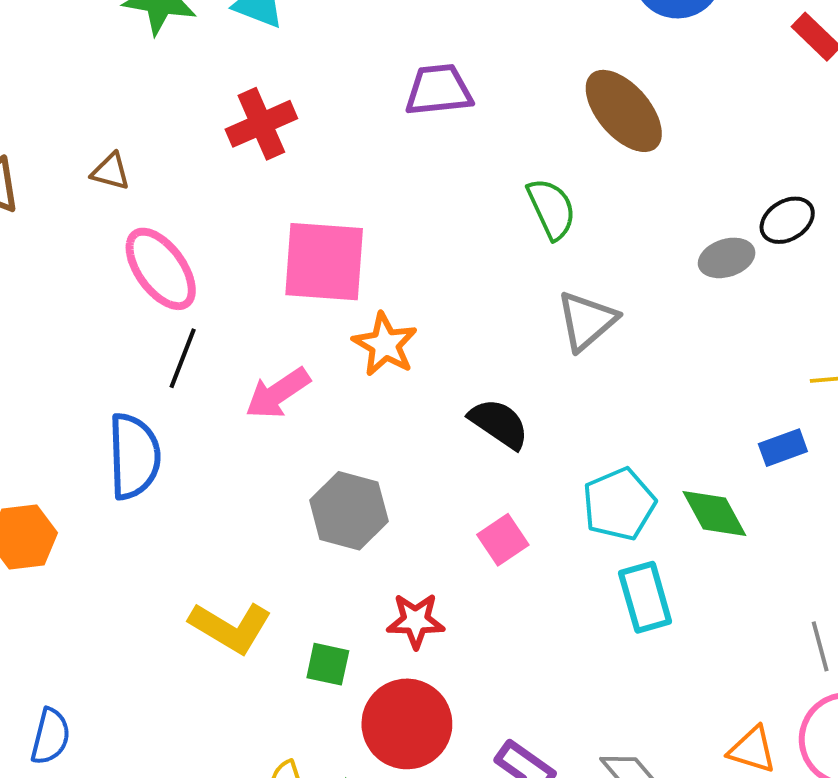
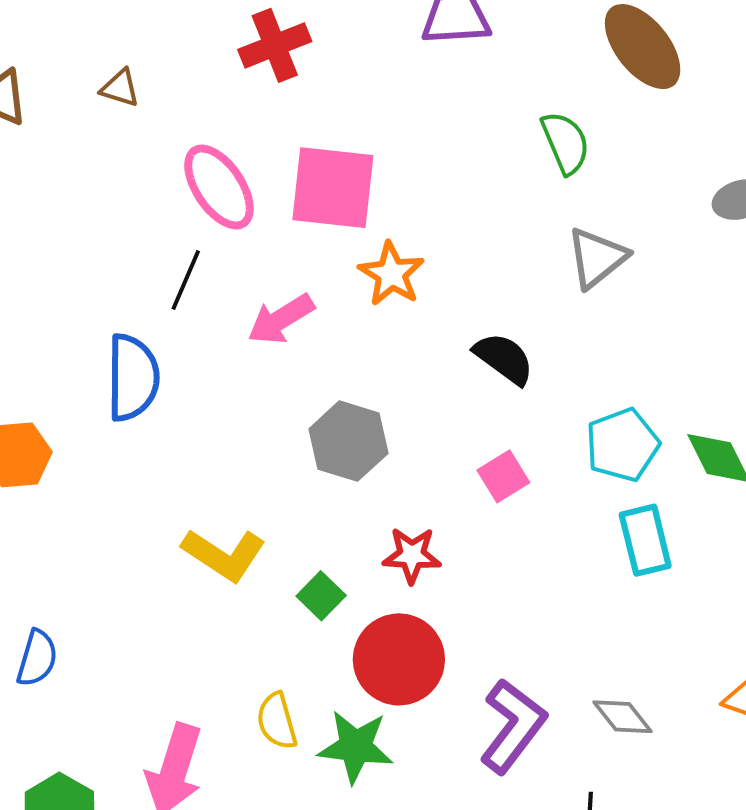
pink ellipse: (161, 269) -> (219, 187), moved
green square: (328, 664) -> (321, 596), turned 30

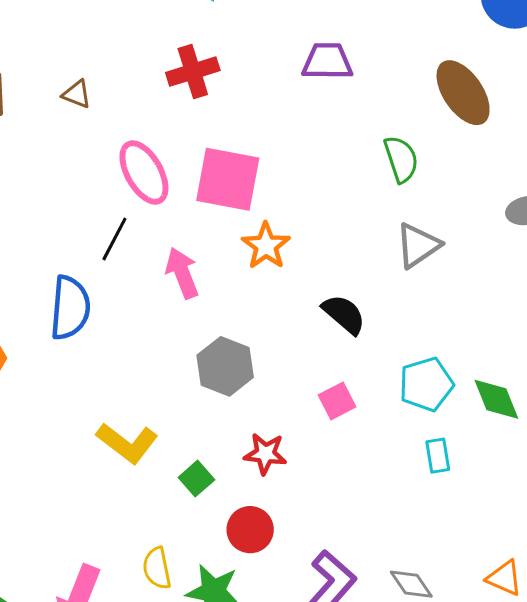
pink arrow: (281, 319) -> (182, 273), turned 96
cyan rectangle: (645, 540) -> (438, 456), size x0.7
red circle: (399, 659) -> (250, 530), size x0.7

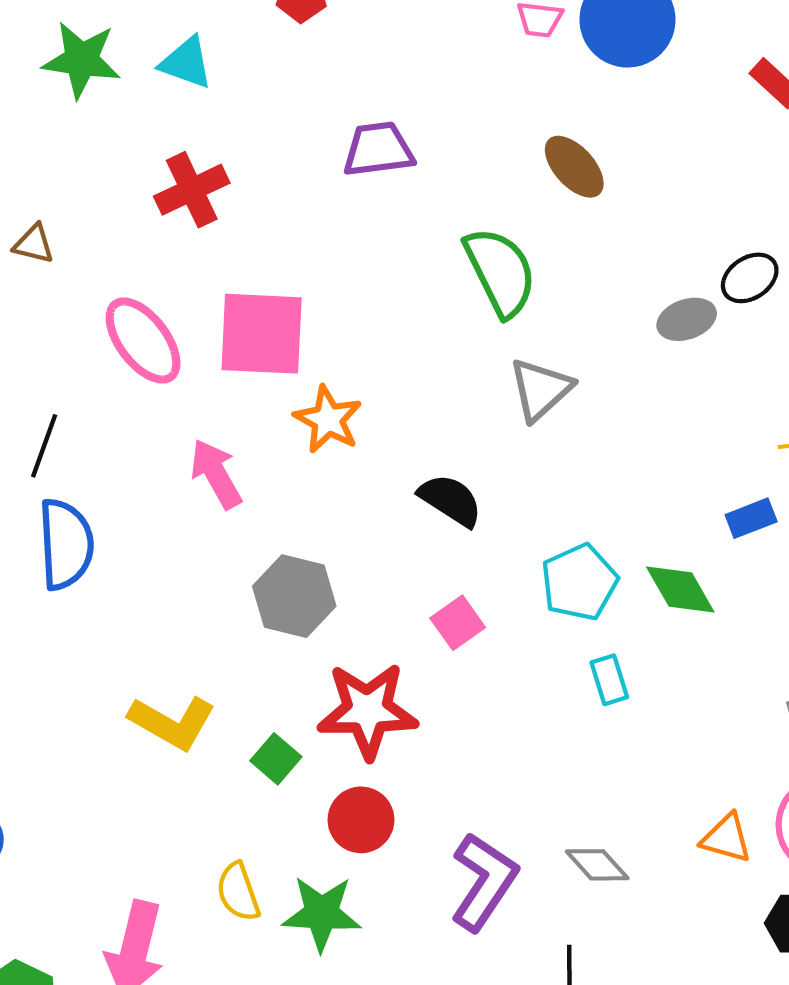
brown ellipse: (463, 93) -> (574, 167), size x0.7
green semicircle: (401, 159) -> (500, 272), size x1.4
black line: (114, 239) -> (44, 446), moved
red star: (265, 454) -> (368, 711), size x1.6

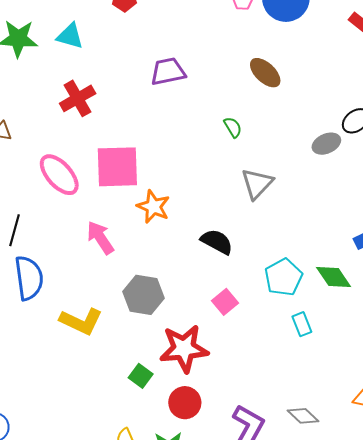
green semicircle: (500, 272) -> (233, 127), size x0.5
yellow L-shape: (172, 722) -> (81, 321), moved

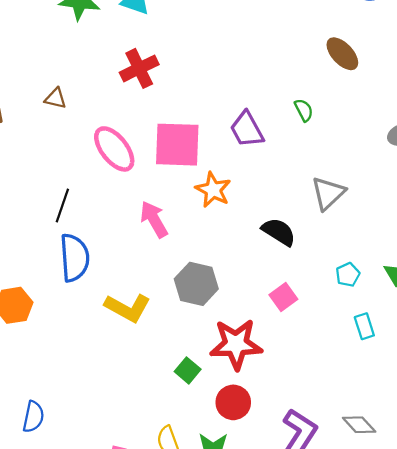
purple trapezoid: (168, 72) -> (247, 129), moved, turned -111
gray triangle: (257, 184) -> (328, 193), moved
cyan pentagon: (283, 277) -> (348, 275), size x0.6

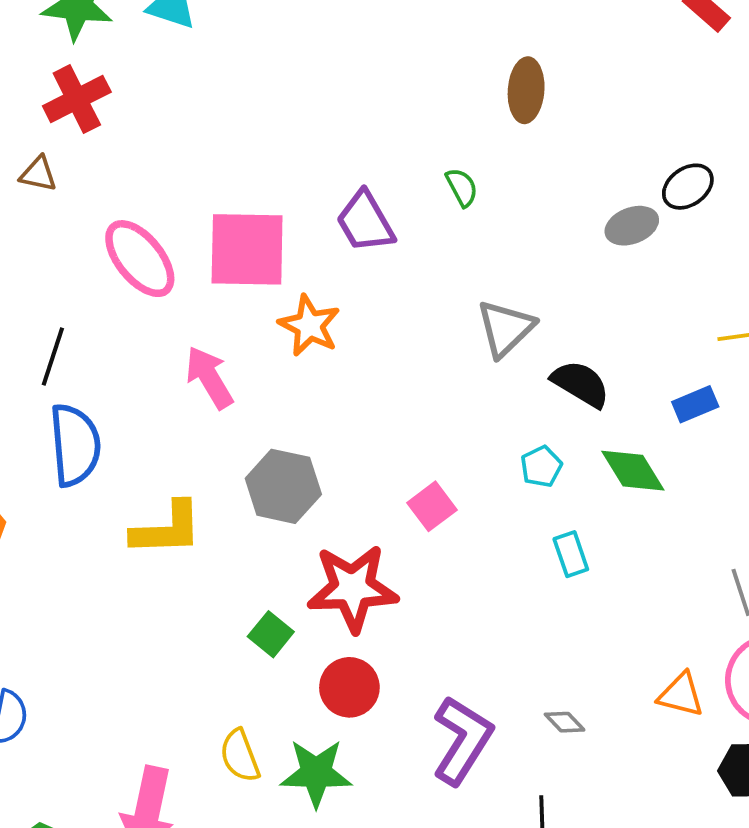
brown ellipse: (342, 54) -> (526, 90), turned 48
red cross: (139, 68) -> (77, 99), moved
black semicircle: (279, 232) -> (581, 384), moved
yellow L-shape: (128, 308) -> (167, 529), turned -30
gray diamond: (359, 425) -> (565, 722), size x0.7

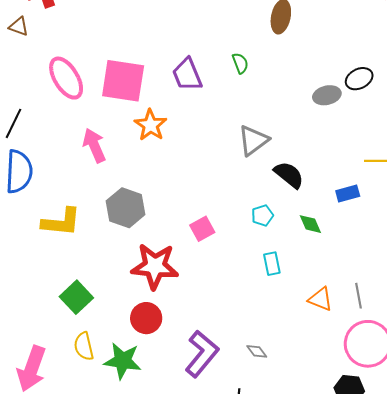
green diamond: (633, 471) -> (310, 224), size x0.7
green square: (271, 634) -> (76, 297), moved, size x1.4
orange triangle: (681, 695) -> (320, 299), moved

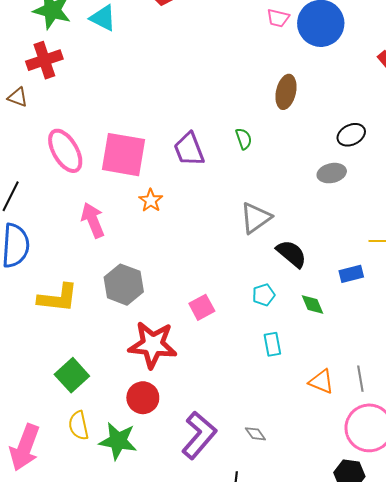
black ellipse: (359, 79) -> (351, 135), moved
orange star: (151, 125) -> (151, 200), size x0.7

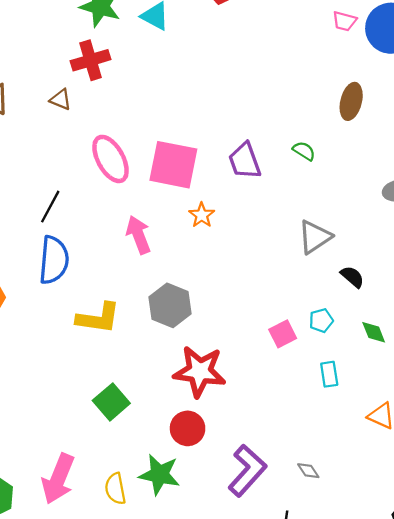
green semicircle: (244, 139) -> (304, 151), turned -40
black semicircle: (291, 254) -> (352, 277), size x0.7
pink square: (202, 307) -> (283, 334), moved
yellow semicircle: (79, 425) -> (115, 489), moved

